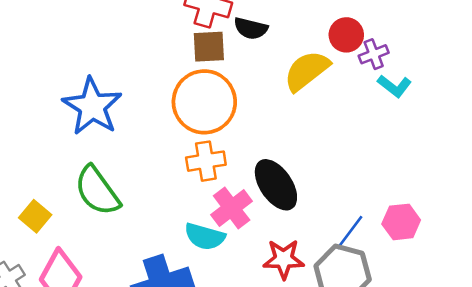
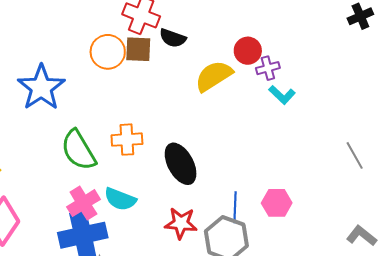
orange circle: (204, 102) -> (108, 52), moved, size x0.7
green semicircle: (97, 191) -> (78, 150), moved
pink cross: (232, 208) -> (83, 203), moved
blue line: (349, 232) -> (235, 207), turned -40

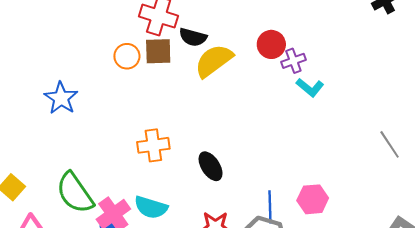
orange circle: (108, 52) -> (127, 56), size x0.7
yellow semicircle: (214, 76) -> (214, 61), moved
blue star: (41, 88) -> (61, 98), size x0.7
green semicircle: (78, 150) -> (75, 193), moved
black ellipse: (181, 164) -> (211, 166), size x0.7

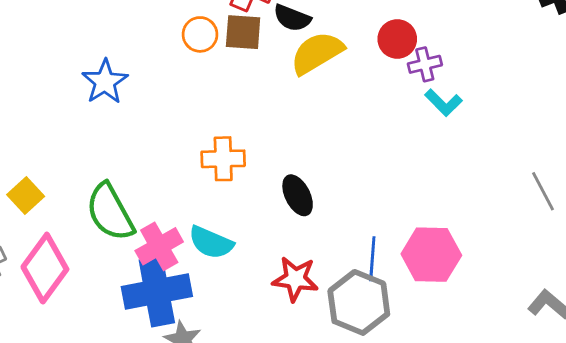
pink hexagon: (313, 199) -> (431, 255), size x1.4

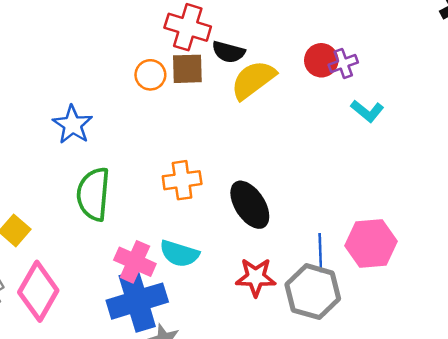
purple cross: (425, 64) -> (343, 64), moved
black ellipse: (298, 195) -> (250, 205), size x1.4
green semicircle: (110, 212) -> (93, 194), moved, turned 40
pink cross: (159, 246) -> (135, 262), turned -30

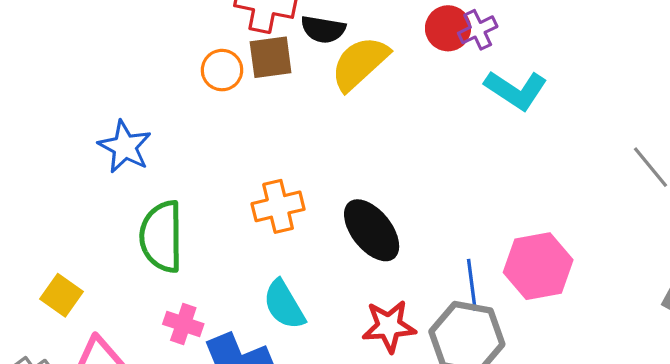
cyan L-shape: (367, 111) -> (516, 90), size x1.4
cyan semicircle: (179, 254) -> (284, 305), turned 48
pink cross: (135, 262) -> (183, 324), moved, size x0.7

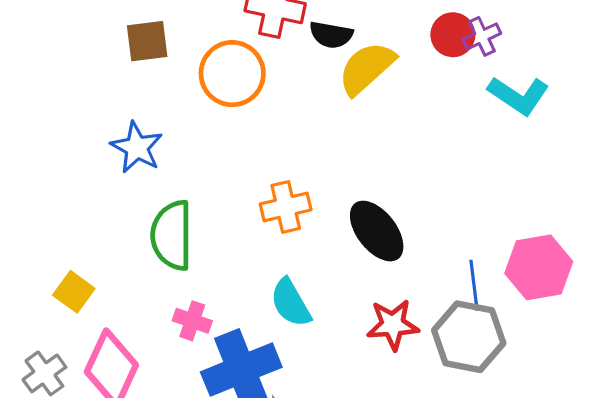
brown square: (271, 57) -> (147, 41), moved
orange circle: (222, 70) -> (232, 74), size x1.6

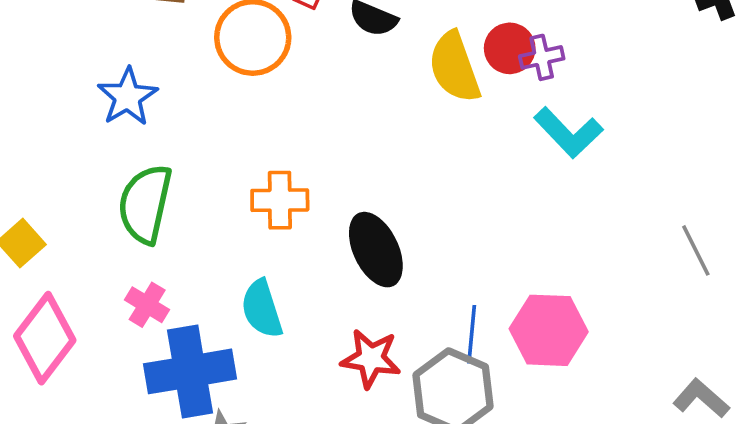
yellow semicircle: (366, 68) -> (454, 67), moved, turned -80

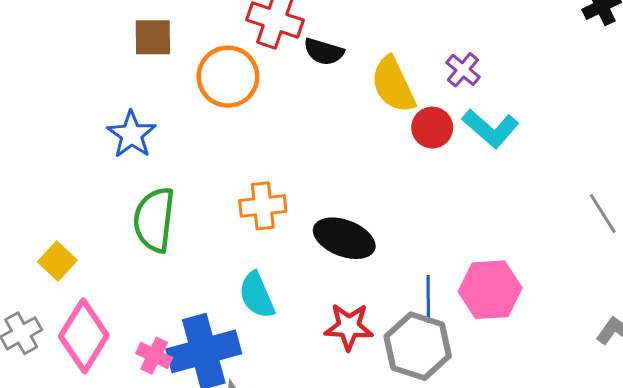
red circle: (510, 48) -> (432, 128), moved
purple cross: (542, 57) -> (463, 70), turned -32
black ellipse: (376, 250) -> (344, 238), turned -38
pink cross: (147, 305) -> (154, 356), moved

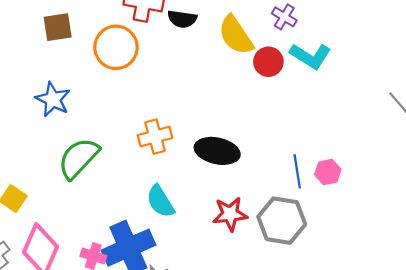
green semicircle: (154, 220) -> (78, 158), turned 45
pink hexagon: (490, 290) -> (328, 172), size x0.6
blue line: (428, 299) -> (297, 171), moved

